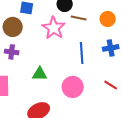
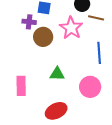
brown circle: (13, 27) -> (43, 37), moved
purple cross: (12, 52) -> (29, 22), moved

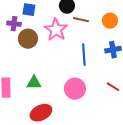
green triangle: (57, 74) -> (34, 83), moved

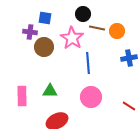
orange circle: (110, 21) -> (117, 31), moved
blue line: (84, 55) -> (88, 63), moved
red line: (113, 87) -> (129, 106), moved

